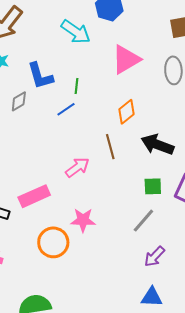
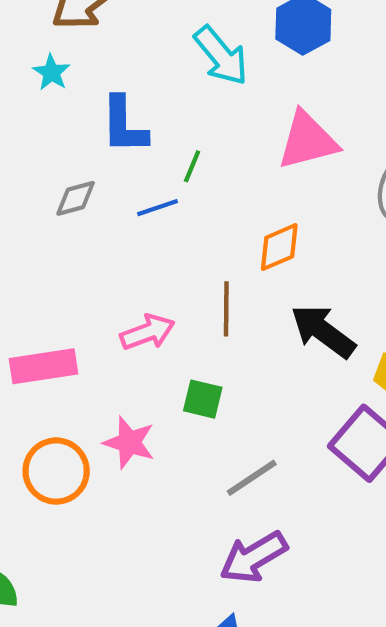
gray diamond: (19, 101) -> (76, 198), moved
green square: (153, 186) -> (203, 399), moved
purple arrow: (154, 257) -> (254, 557), size x1.4

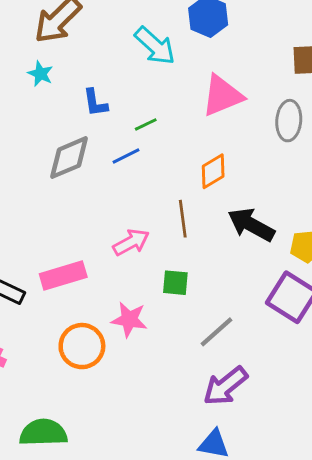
blue L-shape: (124, 125) -> (95, 103), size x0.7
green line: (192, 166) -> (146, 124), turned 50
gray diamond: (76, 198) -> (69, 158), size x1.6

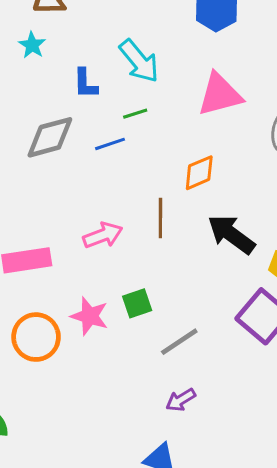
cyan arrow: (155, 46) -> (139, 61), moved
green square: (175, 283) -> (137, 303), moved, turned -32
purple arrow: (225, 386) -> (181, 400), size x0.6

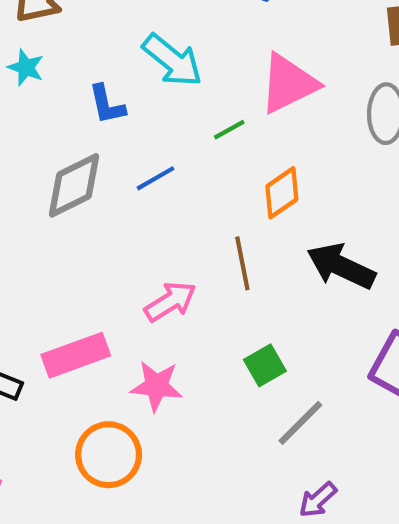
green line: (135, 114) -> (229, 130), moved
green square: (137, 303) -> (265, 365), moved
pink star: (90, 316) -> (156, 386), moved

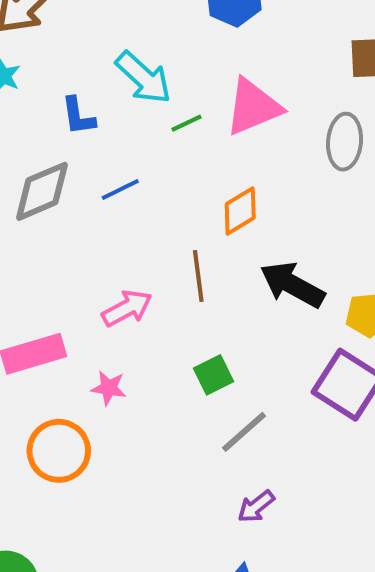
green line: (229, 130) -> (186, 123), moved
pink star: (156, 386) -> (109, 388), size x0.7

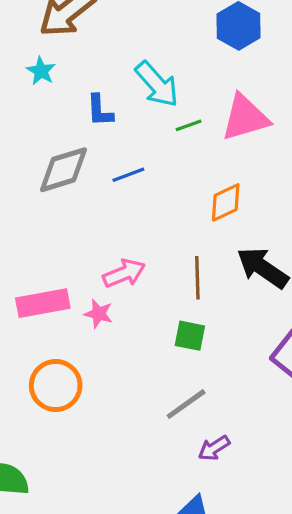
brown line: (198, 276) -> (197, 278), moved
green square: (214, 375) -> (190, 336), turned 32
pink star: (109, 388) -> (99, 314), moved
gray line: (244, 432) -> (186, 404), moved

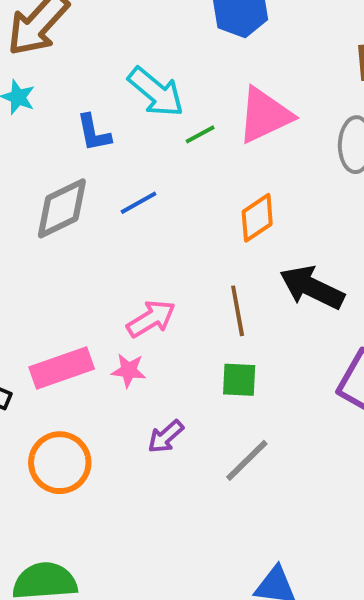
orange circle: (56, 385) -> (60, 463), moved
purple arrow: (214, 448) -> (166, 437), moved

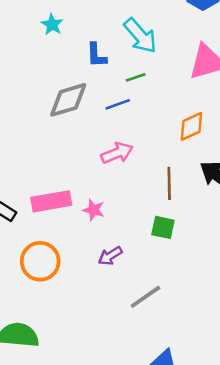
green line: (200, 134) -> (136, 77), moved
pink arrow: (151, 319) -> (117, 153), moved
gray line: (247, 460) -> (145, 297), moved

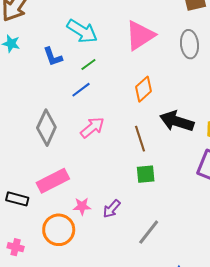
gray diamond: (68, 100) -> (46, 128), moved, turned -32
pink star: (94, 210) -> (82, 206), moved

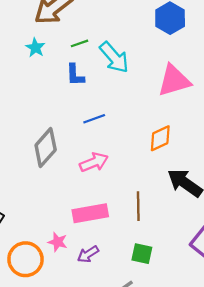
green line: (88, 64) -> (79, 43), moved
brown line: (140, 139) -> (138, 206), moved
green square: (146, 174) -> (142, 254), moved
pink rectangle: (53, 181) -> (90, 213), moved

